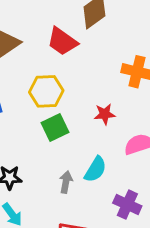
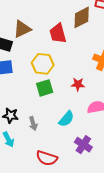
red trapezoid: (62, 41) -> (58, 33), turned 30
gray arrow: (66, 182) -> (33, 124), moved, turned 144

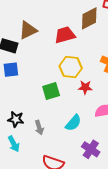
red trapezoid: (58, 33) -> (65, 35), turned 90
yellow hexagon: (43, 64) -> (71, 67), moved

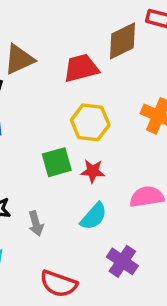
red star: (85, 87) -> (93, 171), moved

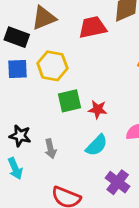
yellow hexagon: (90, 122) -> (52, 66), moved

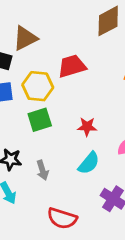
red trapezoid: (93, 27) -> (72, 66), moved
green square: (70, 101) -> (40, 120), moved

